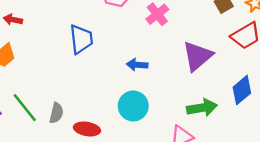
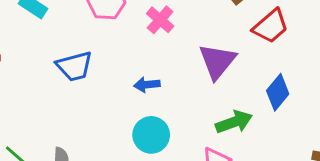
blue trapezoid: (81, 39) -> (74, 66), turned 92

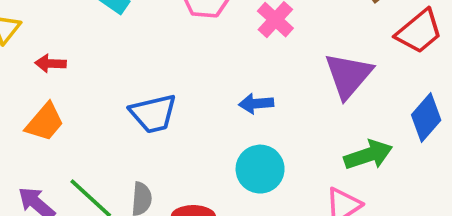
blue trapezoid: (74, 66) -> (153, 114), moved

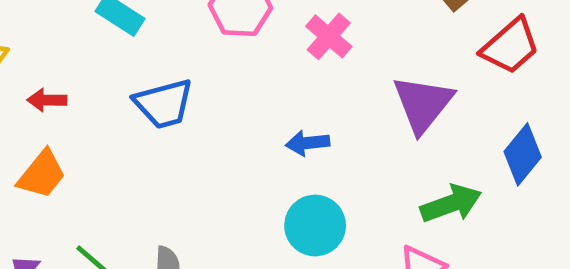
blue trapezoid: (153, 114) -> (164, 104), moved

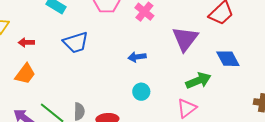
blue diamond: (523, 154) -> (228, 59), turned -65
cyan circle: (315, 225) -> (141, 92), size x0.7

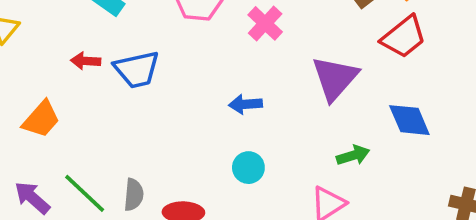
red arrow: (26, 43) -> (86, 61), moved
green arrow: (198, 81) -> (353, 155), size x0.7

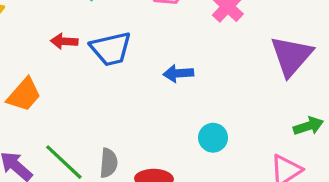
blue arrow: (245, 104) -> (178, 73), moved

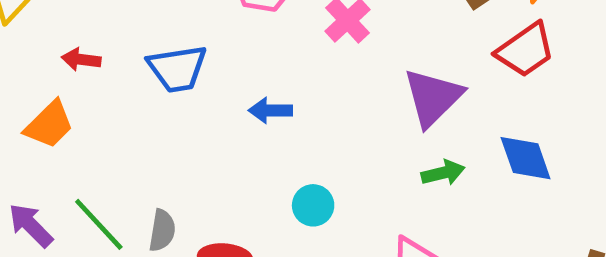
red arrow: (64, 41) -> (81, 59), moved
green arrow: (308, 126) -> (443, 173), moved

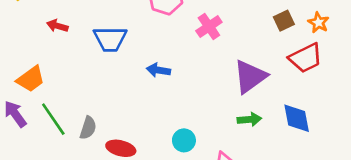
orange trapezoid: (49, 125) -> (31, 79), moved
cyan circle: (313, 205) -> (184, 140), moved

